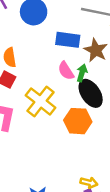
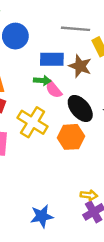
green arrow: (82, 73) -> (42, 80), moved, turned 84

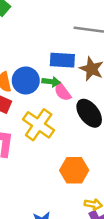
blue circle: (15, 36) -> (26, 81), moved
orange hexagon: (71, 137) -> (74, 170), moved

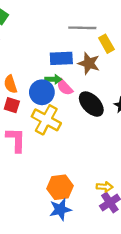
blue circle: (26, 81) -> (42, 92), moved
orange hexagon: (74, 170) -> (60, 187), moved

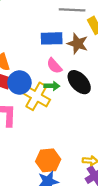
green arrow: (53, 79) -> (52, 86), moved
blue circle: (42, 92) -> (19, 82), moved

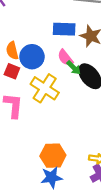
blue circle: (19, 82) -> (32, 57), moved
green arrow: (52, 86) -> (74, 68), moved, turned 40

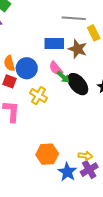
yellow cross: (45, 88) -> (38, 96), size x0.7
blue star: (52, 177) -> (67, 172), moved, turned -30

